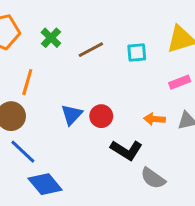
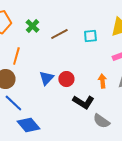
orange arrow: (154, 119) -> (102, 81), turned 80

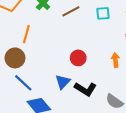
blue triangle: (46, 78) -> (63, 82), moved
black L-shape: (83, 102) -> (85, 89), moved

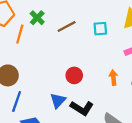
orange line: (26, 34) -> (20, 34), moved
blue line: (23, 83) -> (17, 102), turned 66

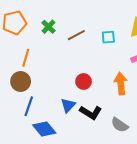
orange line: (20, 34) -> (26, 58), moved
orange arrow: (113, 78) -> (121, 84), size x1.5

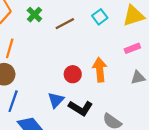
cyan square: (108, 37) -> (100, 17), moved, turned -32
orange arrow: (121, 84) -> (100, 70), moved

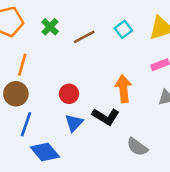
red circle: (73, 74) -> (69, 94), moved
black L-shape: (81, 108) -> (106, 117), moved

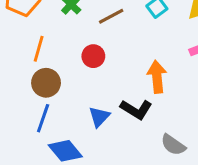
brown circle: (16, 94) -> (46, 83), moved
red circle: (69, 94) -> (93, 56), moved

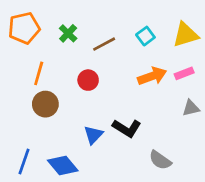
orange arrow: (157, 77) -> (152, 76), moved, turned 76
blue line: (43, 118) -> (24, 161), moved

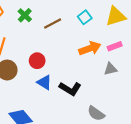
red circle: (88, 80) -> (37, 61), moved
gray triangle: (191, 108) -> (111, 69), moved
blue triangle: (93, 135) -> (44, 82), moved, turned -42

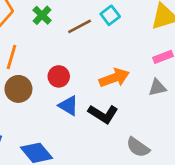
cyan square: (85, 17) -> (110, 15), moved
orange arrow: (90, 48) -> (114, 78), moved

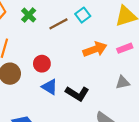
orange arrow: (114, 78) -> (95, 49), moved
gray triangle: (157, 88) -> (123, 82), moved

